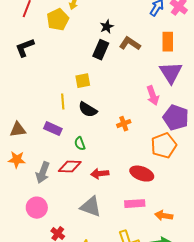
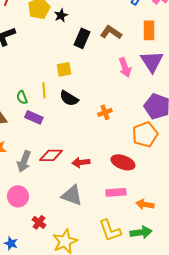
black star: (107, 27) -> (61, 15), moved
pink arrow: (153, 96) -> (125, 67), moved
green semicircle: (80, 144) -> (22, 97), moved

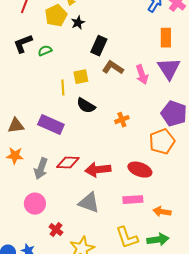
brown L-shape: (111, 32) -> (113, 68), moved
yellow line: (44, 90) -> (63, 88), moved
green semicircle: (22, 97) -> (45, 51), moved, turned 88
purple rectangle: (34, 117) -> (51, 125), size x1.4
red arrow: (81, 162) -> (98, 170), size x1.4

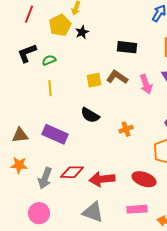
black rectangle: (99, 46) -> (127, 47), moved, turned 72
yellow square: (81, 77) -> (94, 80), moved
yellow line: (63, 88) -> (50, 88), moved

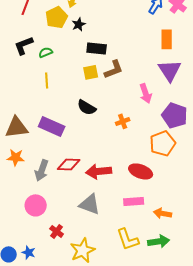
black rectangle: (127, 47) -> (97, 48), moved
brown L-shape: (117, 77) -> (114, 69), turned 125
pink arrow: (146, 84) -> (146, 93), moved
brown triangle: (20, 135) -> (17, 127), size x1.4

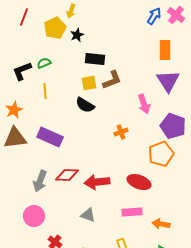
black L-shape: (24, 45) -> (22, 71), moved
black semicircle: (87, 107) -> (85, 105), moved
orange star: (16, 157) -> (14, 110), moved, turned -30
gray triangle: (90, 204) -> (88, 215), size x0.7

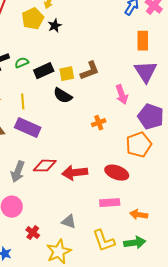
black rectangle: (95, 59) -> (44, 71), moved, turned -30
green semicircle: (44, 63) -> (22, 63), moved
yellow line: (45, 91) -> (23, 102), moved
gray triangle: (88, 215) -> (69, 222), moved

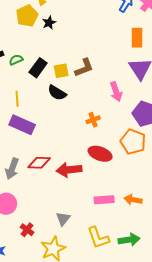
black rectangle: (44, 71) -> (38, 68), turned -30
orange pentagon: (139, 145) -> (133, 142), turned -30
red ellipse: (117, 173) -> (100, 154), moved
orange arrow: (139, 215) -> (133, 200), moved
gray triangle: (69, 222) -> (63, 219), turned 49

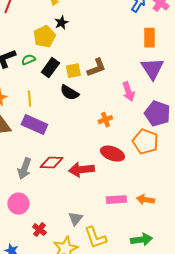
yellow pentagon: (27, 16) -> (44, 37), moved
yellow L-shape: (98, 238) -> (95, 238), moved

